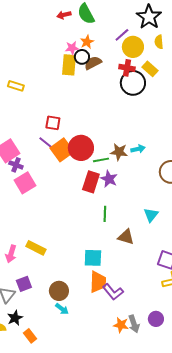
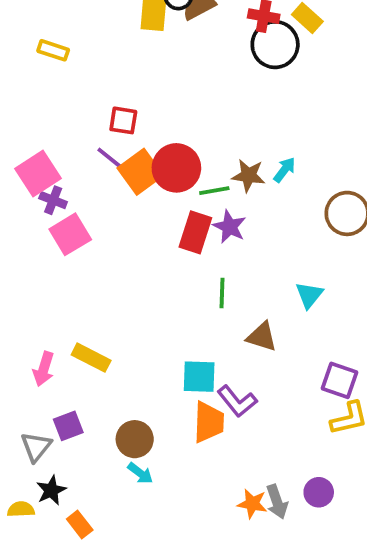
cyan arrow: (138, 149) -> (285, 170), turned -40
purple L-shape: (113, 292) -> (237, 401), moved

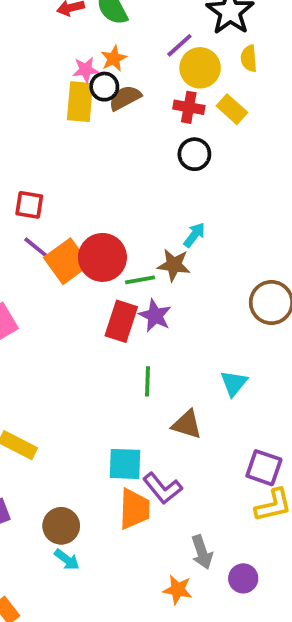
black circle: (275, 45) -> (194, 154), moved, size x0.7
red square: (123, 120) -> (29, 205), moved
cyan arrow: (285, 170) -> (194, 235), moved
gray arrow: (277, 502) -> (202, 552), moved

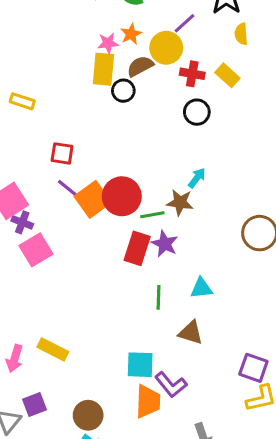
yellow circle: (200, 68) -> (166, 48), moved
black circle: (104, 87) -> (123, 91), moved
cyan triangle: (234, 383) -> (201, 288), moved, turned 45

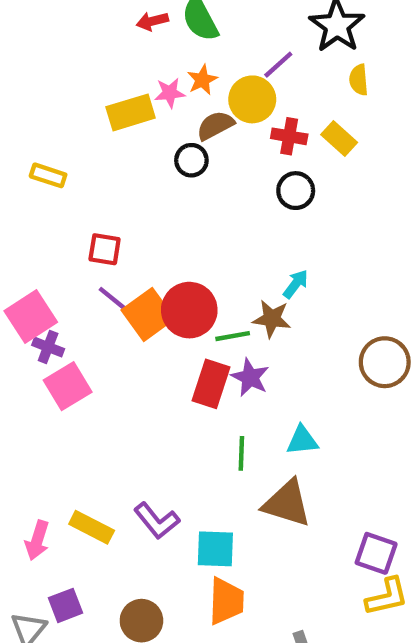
yellow rectangle: (103, 69) -> (131, 112), moved, turned 68
brown triangle: (191, 333) -> (287, 503), size x1.4
purple L-shape: (171, 385) -> (157, 521), moved

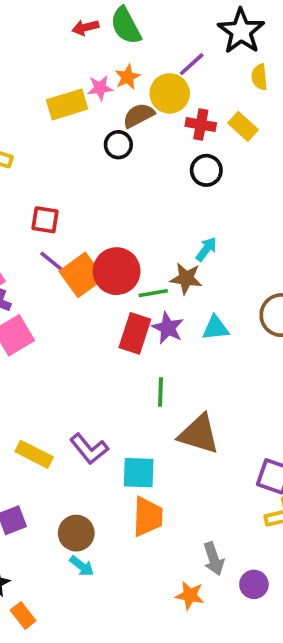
cyan triangle: (302, 440) -> (215, 328), moved

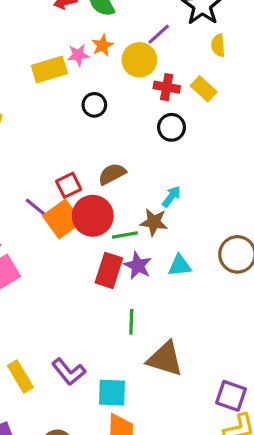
brown semicircle: (139, 115) -> (112, 174), moved
red square: (45, 220) -> (69, 185), moved, turned -35
yellow rectangle: (34, 454) -> (20, 377), turned 32

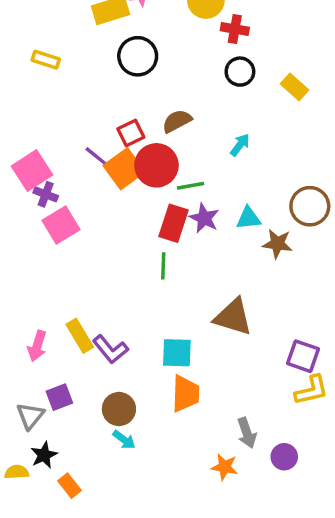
yellow rectangle: (204, 89) -> (294, 87), moved
black circle: (94, 105) -> (138, 56), moved, size x1.5
brown star: (154, 222) -> (277, 244), moved
green line: (131, 322) -> (163, 266), moved
purple L-shape: (69, 372) -> (110, 349), moved

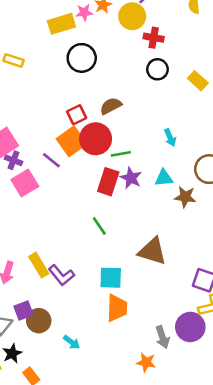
cyan arrow: (240, 145) -> (170, 138), moved, turned 120
purple line: (97, 157) -> (51, 160), moved
green line: (163, 266) -> (99, 226), moved, turned -36
brown circle: (119, 409) -> (39, 321), moved
purple circle: (284, 457) -> (190, 327), moved, size x1.5

